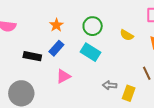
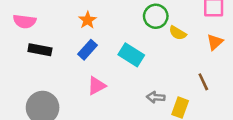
green circle: (93, 26) -> (156, 16), moved
black rectangle: (32, 56) -> (40, 50), moved

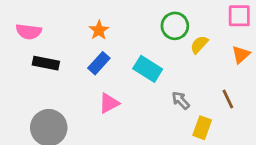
yellow semicircle: (178, 33) -> (199, 45), turned 102
gray arrow: (156, 97) -> (181, 100), moved, turned 42

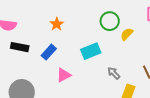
blue rectangle: (99, 63) -> (49, 52), moved
cyan rectangle: (148, 69) -> (91, 51), turned -54

